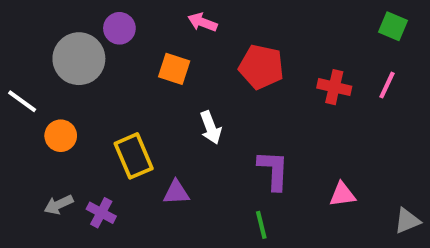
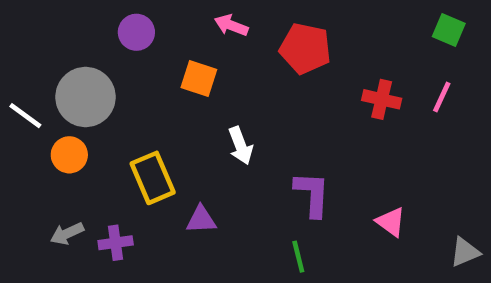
gray circle: (79, 59) -> (86, 97), moved
red pentagon: (261, 67) -> (305, 48), moved
pink triangle: (342, 194) -> (391, 222), turned 44
purple cross: (101, 213) -> (116, 243), turned -36

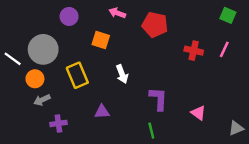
yellow rectangle: (153, 178) -> (77, 75), moved
gray arrow: (67, 233) -> (42, 100), moved

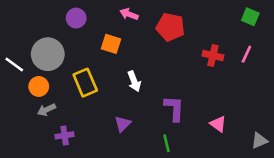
purple triangle: (102, 112) -> (123, 124), moved, turned -42

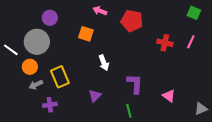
purple circle: (76, 18) -> (50, 18), moved
yellow rectangle: (85, 83) -> (60, 77), moved

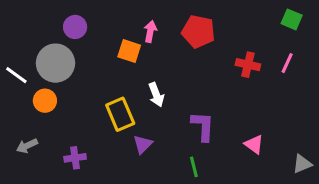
pink arrow: (100, 11) -> (150, 31), moved, turned 80
yellow rectangle: (60, 77) -> (120, 114), moved
gray arrow: (36, 85) -> (27, 146), moved

